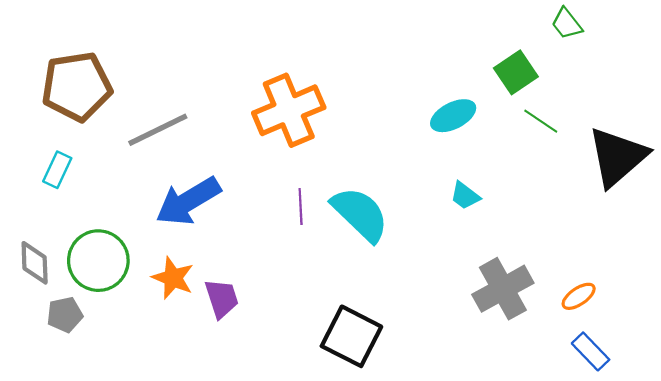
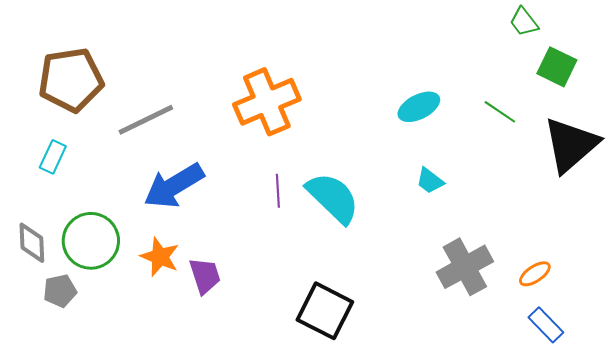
green square: (516, 72) -> (557, 67), moved, turned -30

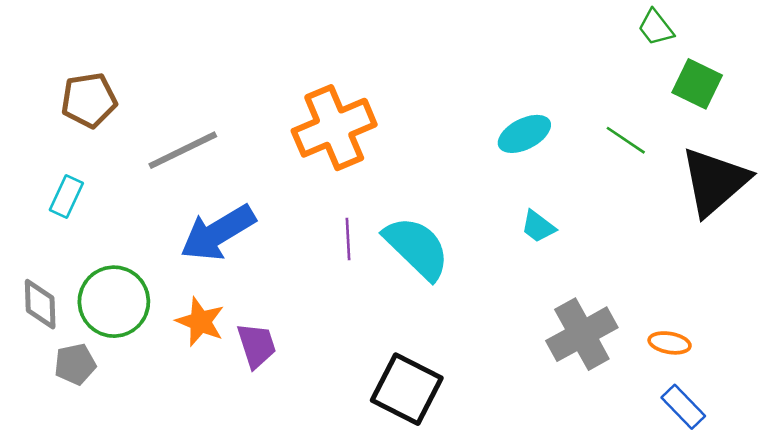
brown pentagon: (71, 80) -> (89, 100), size x0.7
orange ellipse: (535, 274) -> (670, 343), turned 44

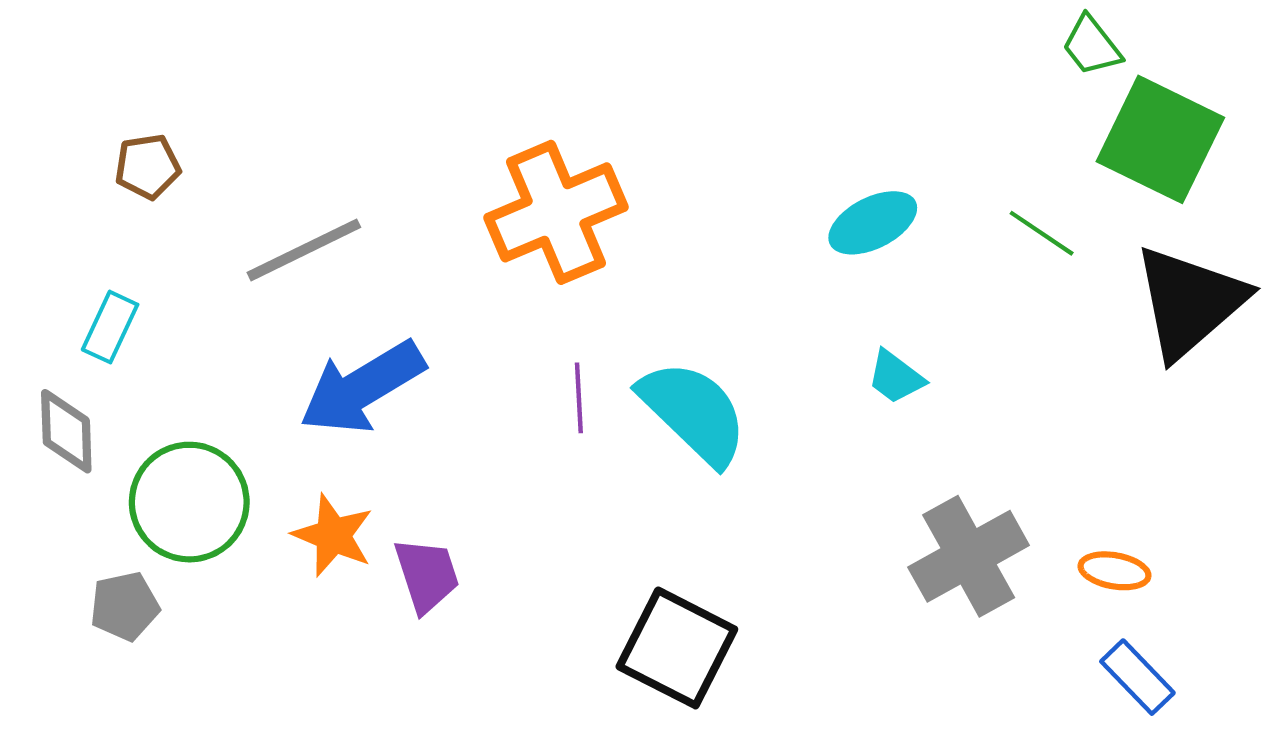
green square: (697, 84) -> (1160, 139), size x1.5
brown pentagon: (89, 100) -> (148, 167), size x0.7
gray diamond: (40, 304) -> (66, 431), moved

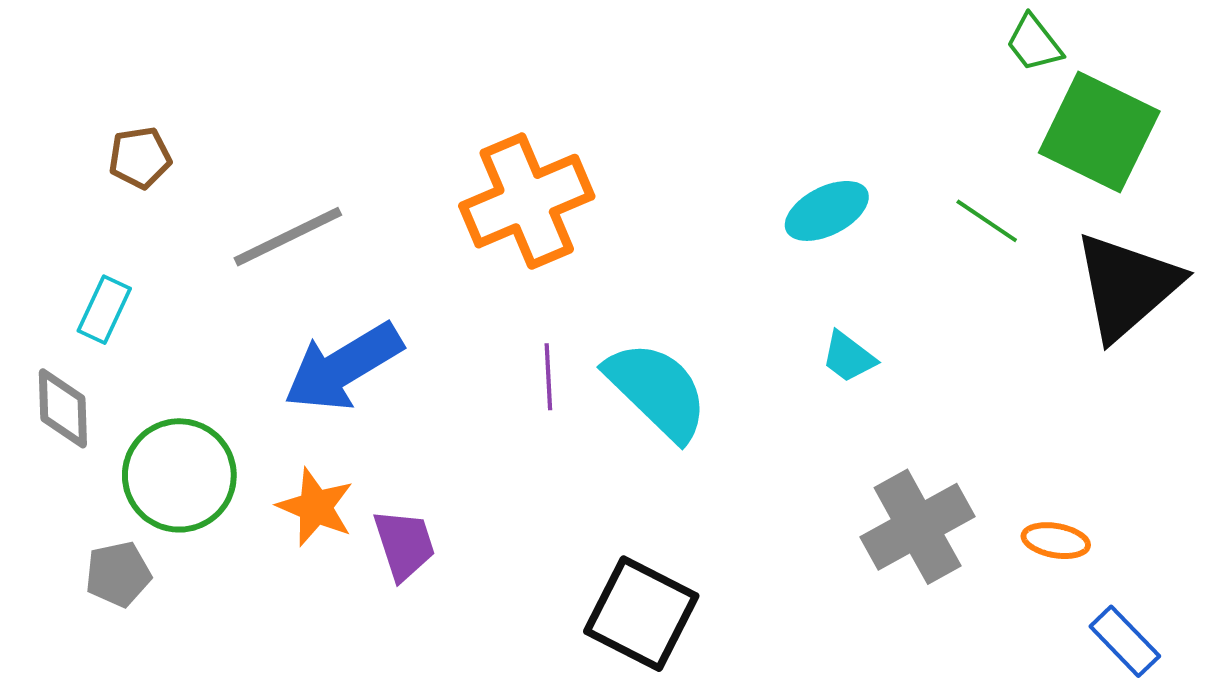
blue rectangle: (1137, 677) -> (1125, 641), moved

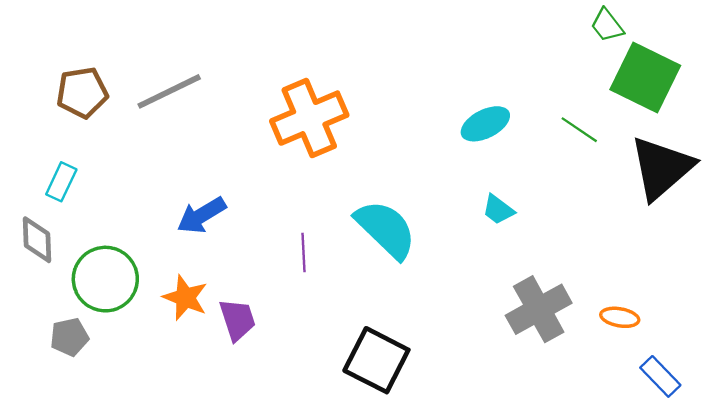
brown pentagon: (140, 158) -> (82, 93), size x1.4
gray line: (288, 237) -> (169, 91), moved
blue arrow: (343, 367) -> (201, 215), size x0.7
purple line: (548, 377) -> (303, 252), moved

